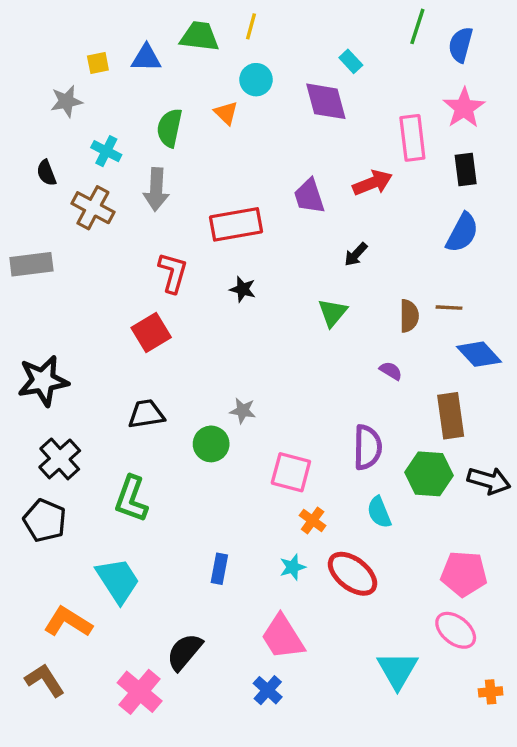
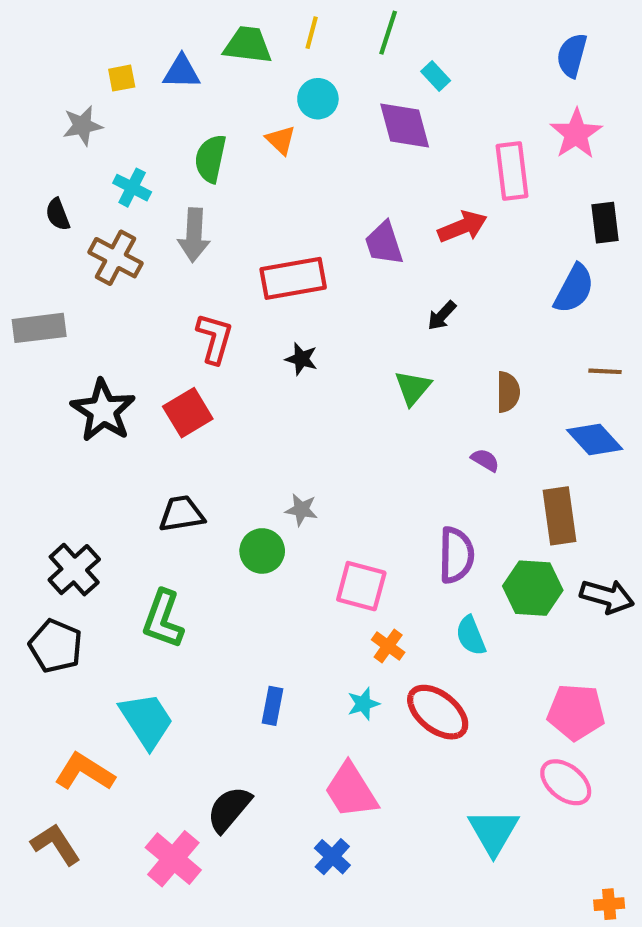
green line: (417, 26) -> (388, 33), moved
black rectangle: (466, 169) -> (605, 223), moved
brown line: (449, 308) -> (605, 371), moved
black star: (43, 381) -> (103, 411), moved, turned -30
orange cross: (491, 692) -> (609, 904), moved

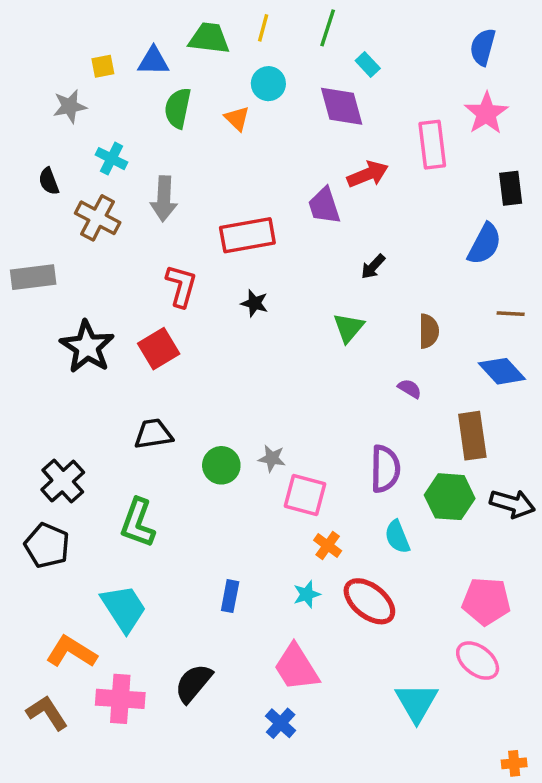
green semicircle: (211, 159) -> (178, 108), moved
red arrow: (462, 227) -> (368, 174), moved
gray star: (301, 510) -> (272, 458), moved
pink cross: (173, 859) -> (120, 699), moved, turned -36

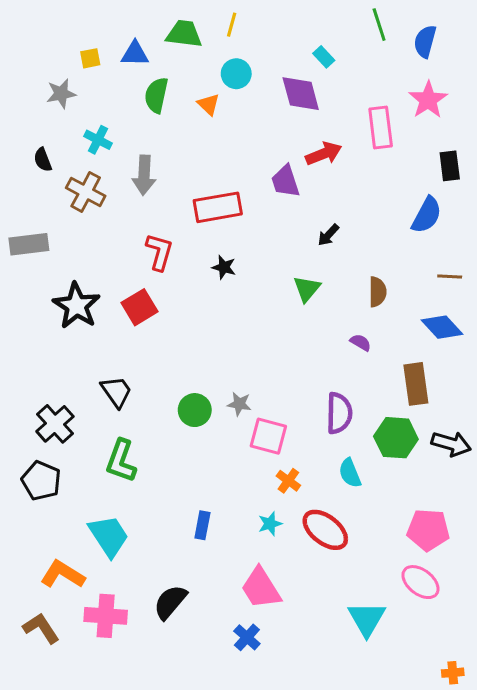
green line: (328, 28) -> (379, 25), moved, turned -36
black trapezoid: (153, 434) -> (116, 392), moved, turned 64

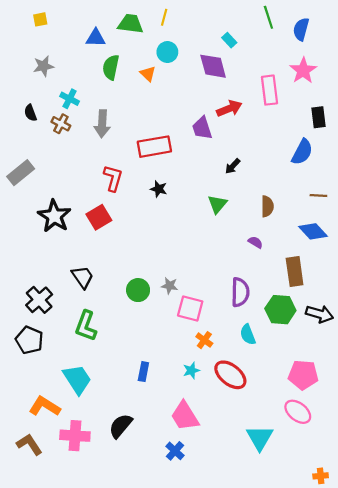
yellow square: (90, 58) -> (40, 19), moved
brown cross: (86, 192) -> (61, 124), moved, size x0.7
gray rectangle: (29, 244) -> (21, 173), turned -32

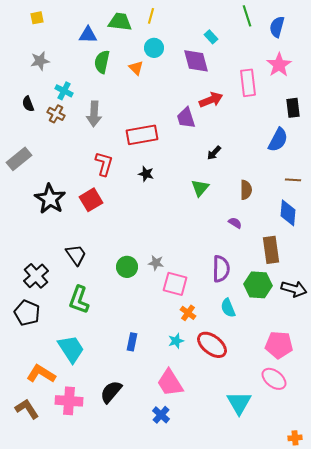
blue diamond: (313, 231) -> (288, 213), turned 48

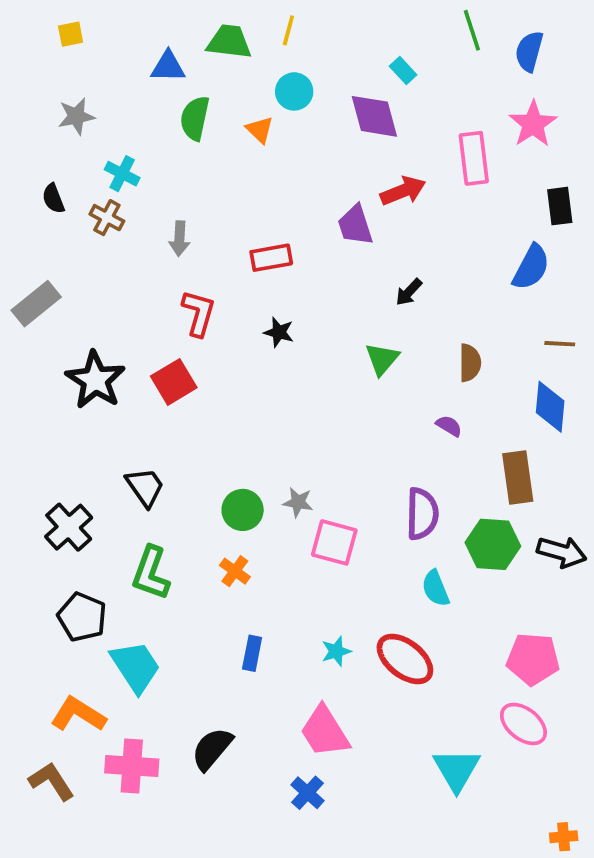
gray arrow: (94, 114) -> (179, 239), moved, size x0.7
red rectangle: (142, 135) -> (271, 258), size x0.7
black pentagon: (27, 313) -> (82, 617), moved
orange cross: (188, 313) -> (235, 571), moved

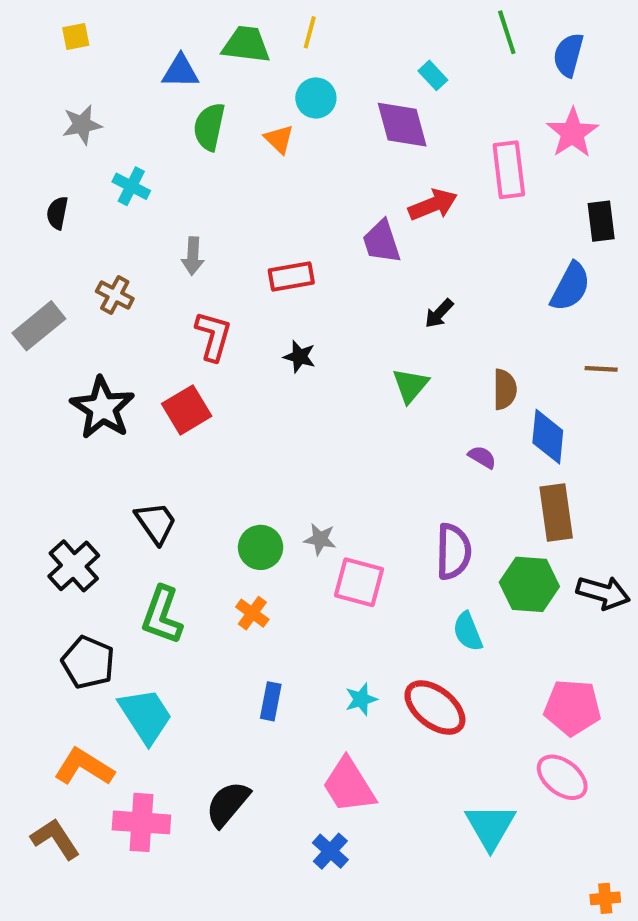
black semicircle: (53, 198) -> (57, 213), turned 32
brown cross: (107, 218) -> (115, 295), moved
blue diamond: (550, 407) -> (548, 437), moved

